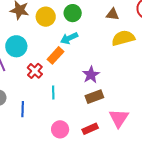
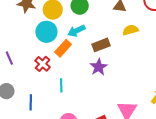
yellow semicircle: (123, 38) -> (130, 30), size x0.7
cyan circle: (16, 46) -> (46, 32), moved
brown rectangle: (94, 97) -> (101, 45), moved

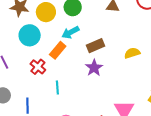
yellow semicircle: (130, 30) -> (132, 53), moved
cyan circle: (46, 32) -> (30, 35), moved

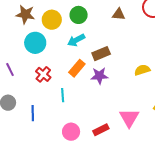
orange rectangle: (58, 50) -> (77, 68), moved
yellow semicircle: (132, 53) -> (142, 70), moved
purple star: (94, 68) -> (99, 76), turned 30

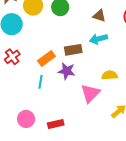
cyan arrow: (76, 40) -> (98, 39), moved
cyan line: (63, 95) -> (40, 82), moved
pink triangle: (129, 118) -> (90, 93), moved

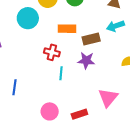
red cross: (12, 57) -> (52, 52), moved, turned -35
orange rectangle: (46, 58) -> (67, 29), moved, turned 42
pink triangle: (90, 93) -> (108, 98), moved

